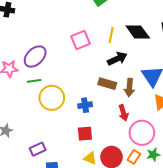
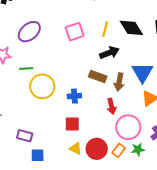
purple ellipse: (35, 57) -> (29, 32), moved
purple rectangle: (38, 149) -> (25, 136), turned 35

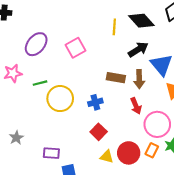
pink square: (75, 32) -> (76, 48), moved
black arrow: (109, 53) -> (138, 50), moved
red square: (72, 124) -> (99, 132), turned -35

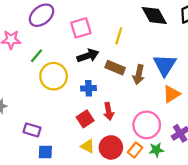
yellow line: (114, 27) -> (119, 36), moved
black arrow: (138, 50) -> (88, 56), moved
green line: (40, 83) -> (37, 56), turned -48
red arrow: (136, 106) -> (109, 111), moved

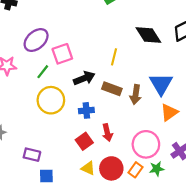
pink square: (81, 28) -> (62, 54), moved
green line: (37, 56) -> (43, 72), moved

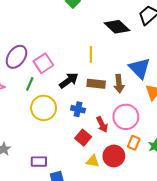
blue cross: (86, 110) -> (78, 109), turned 32
pink circle: (146, 144) -> (126, 117), moved
orange rectangle: (136, 170) -> (134, 143), moved

